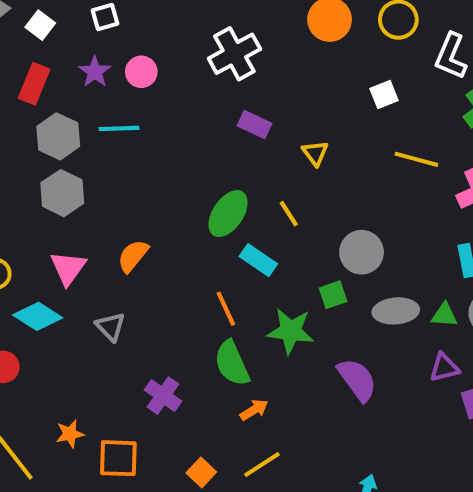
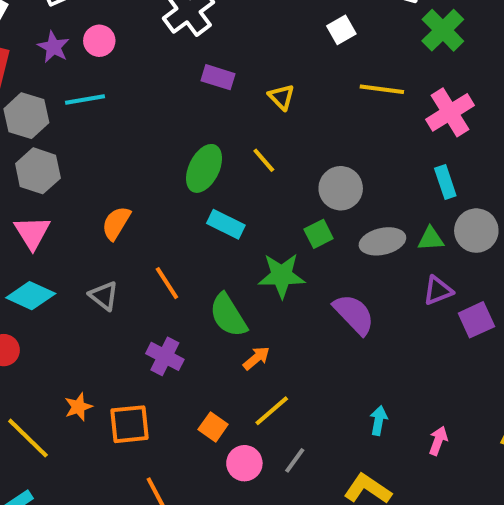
cyan rectangle: (258, 260) -> (226, 224), moved
pink triangle: (68, 268) -> (32, 233), moved
orange line: (226, 309) -> (167, 283), moved

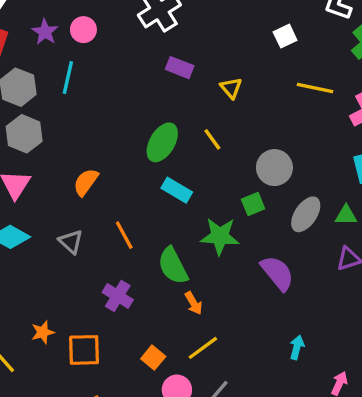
cyan line: (85, 99) -> (68, 78), turned -72
gray ellipse: (382, 241) -> (306, 214), turned -48
orange arrow: (256, 358) -> (194, 303), turned 95
cyan arrow: (379, 420) -> (297, 347), moved

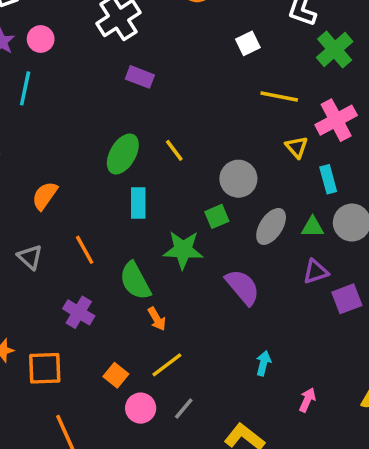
yellow triangle: (231, 88) -> (297, 147), moved
cyan rectangle: (177, 190) -> (138, 203), turned 60

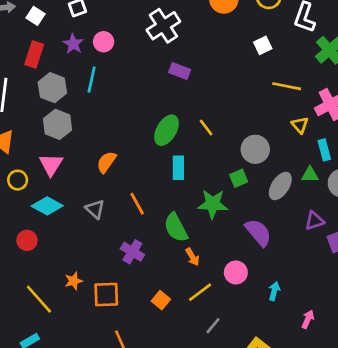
green triangle: (313, 227) -> (310, 175), moved
pink circle: (141, 408) -> (236, 272), moved

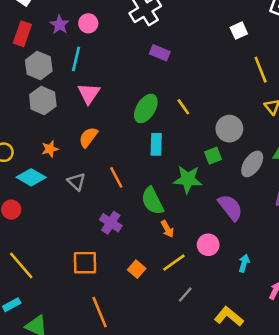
yellow line: (287, 86) -> (261, 70), turned 56
pink triangle: (51, 165) -> (89, 93), moved
orange star: (73, 281) -> (50, 149), moved

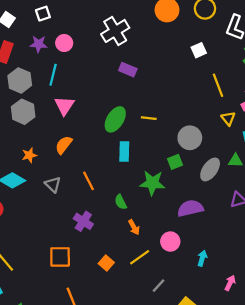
purple star: (60, 25) -> (38, 44), turned -30
yellow line: (183, 107) -> (149, 118), turned -48
green semicircle: (152, 201) -> (121, 202), size x0.6
purple semicircle: (230, 207) -> (190, 208), turned -65
gray line: (185, 295) -> (159, 286), moved

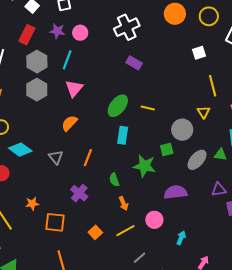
yellow triangle: (228, 118) -> (204, 112), moved
orange star: (29, 155) -> (32, 204), moved
orange line: (88, 181) -> (88, 158), turned 42

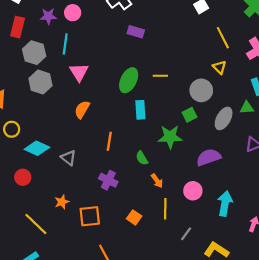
gray triangle: (56, 157) -> (68, 158), moved
yellow line: (125, 231) -> (165, 209), turned -48
cyan arrow: (181, 238) -> (225, 203), size x1.6

